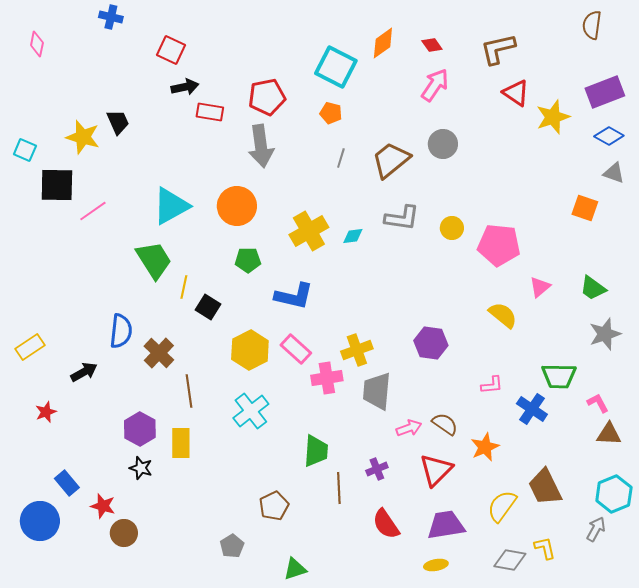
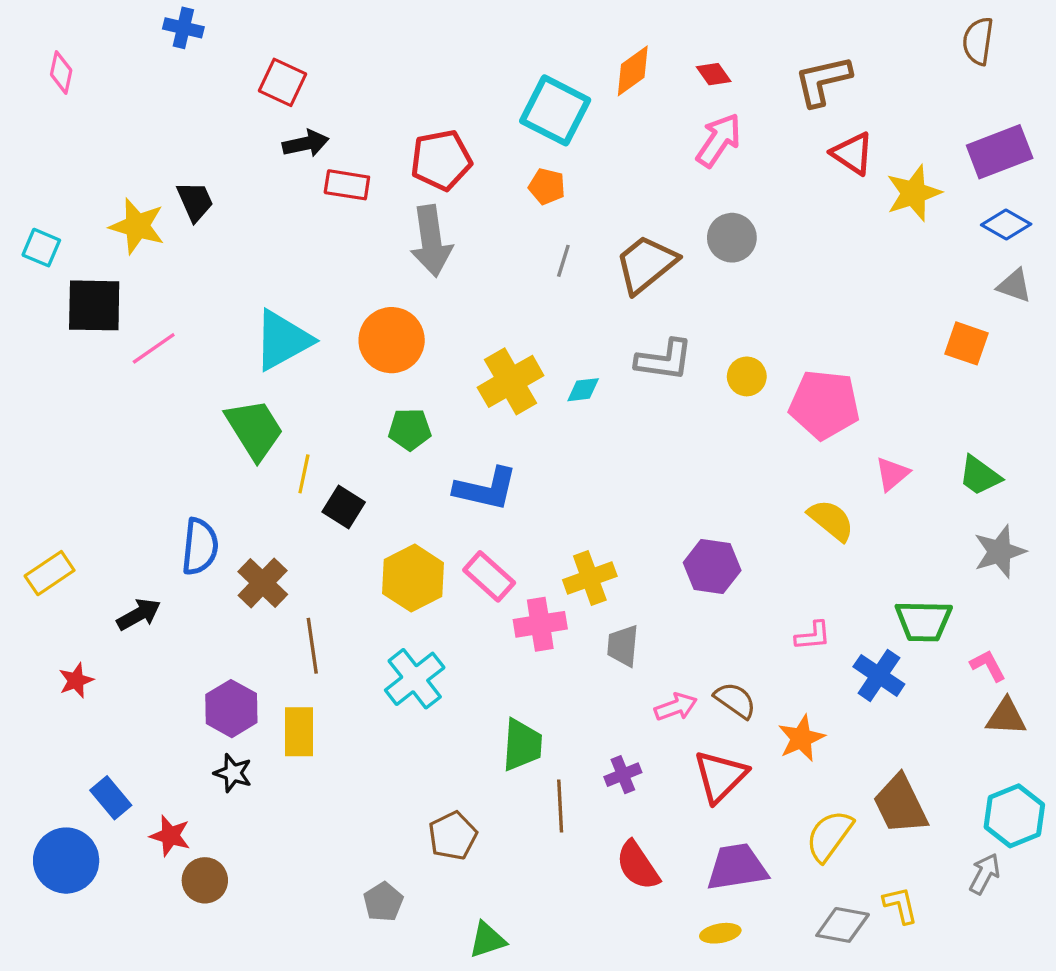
gray trapezoid: (377, 391) -> (623, 646), size x0.7

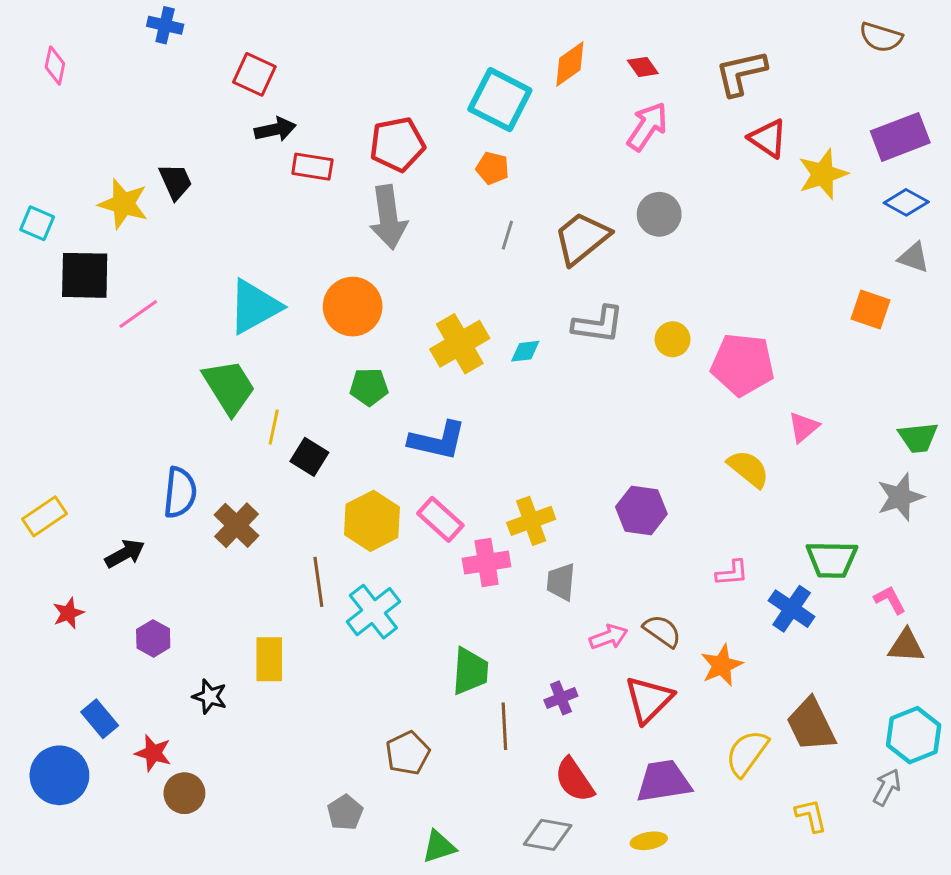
brown semicircle: (978, 41) -> (881, 37), turned -81
green trapezoid: (980, 476) -> (918, 438), moved, turned -42
brown line: (312, 646) -> (318, 582), moved
purple hexagon: (231, 709) -> (153, 638), moved, size x0.7
gray diamond: (843, 925) -> (548, 835), moved

